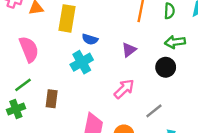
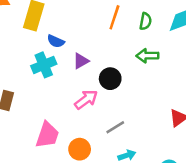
purple triangle: (129, 50) -> (81, 61), moved
black circle: (166, 67) -> (110, 79), moved

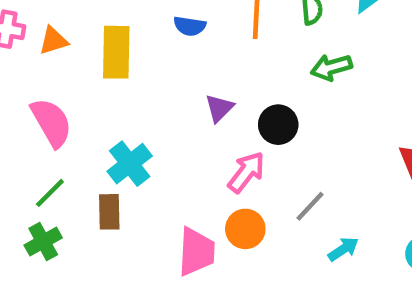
blue semicircle: (56, 41) -> (190, 26), moved
cyan cross: (44, 65) -> (130, 164), moved
orange circle: (80, 149) -> (245, 229), moved

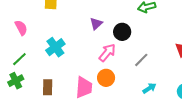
pink semicircle: (51, 123) -> (21, 28), size x0.7
gray line: (310, 206) -> (141, 60), moved
brown rectangle: (109, 212) -> (48, 87), moved

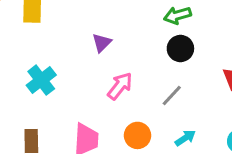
black circle: (122, 32) -> (180, 49), moved
orange circle: (106, 78) -> (137, 135), moved

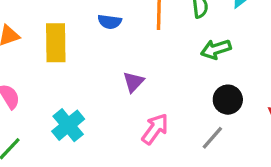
black circle: (180, 49) -> (228, 100), moved

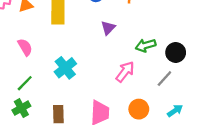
green arrow: (216, 49) -> (146, 45), moved
purple triangle: (133, 82) -> (108, 28), moved

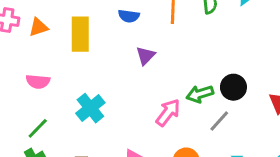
green arrow: (146, 45) -> (200, 94), moved
pink semicircle: (25, 47) -> (38, 82), turned 126

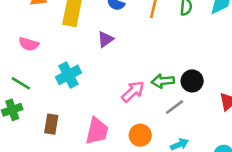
purple triangle: (146, 56) -> (106, 39), moved
green line: (38, 128) -> (21, 83), turned 66

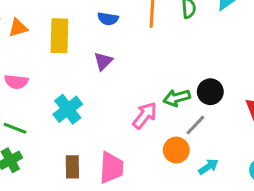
brown rectangle: (51, 124) -> (72, 167), moved
orange circle: (140, 135) -> (176, 150), moved

